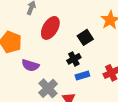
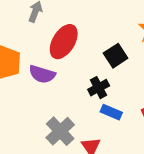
purple semicircle: (30, 65) -> (42, 74), moved
blue rectangle: (82, 75) -> (111, 112), turned 40

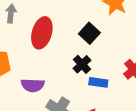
purple semicircle: (42, 74) -> (33, 85), moved

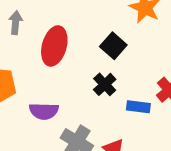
blue rectangle: (98, 82) -> (138, 107), moved

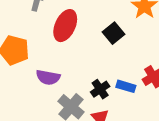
black cross: (105, 84) -> (100, 89), moved

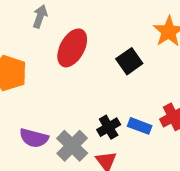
purple semicircle: (48, 77) -> (34, 138), moved

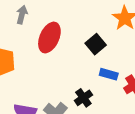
blue rectangle: (140, 126) -> (109, 74), moved

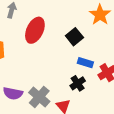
black cross: (83, 98) -> (78, 83), moved

